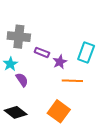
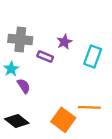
purple star: (60, 62) -> (64, 42), moved
orange line: (72, 81) -> (89, 107), moved

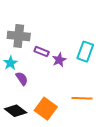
purple star: (64, 42) -> (59, 60), moved
orange square: (63, 120) -> (46, 109), moved

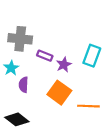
purple semicircle: (22, 79) -> (23, 85), turned -144
orange square: (46, 109) -> (59, 93), moved

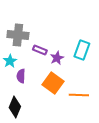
black diamond: (17, 119) -> (15, 107), turned 75

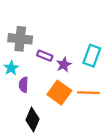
orange line: (79, 95) -> (88, 93), moved
black diamond: (15, 107) -> (32, 119), moved

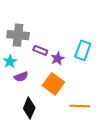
purple semicircle: (24, 85) -> (21, 77), turned -112
orange line: (88, 93) -> (80, 106), moved

